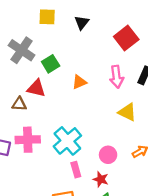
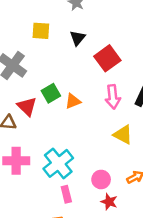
red square: (126, 38) -> (107, 58), moved
green square: (51, 64) -> (51, 93), moved
red triangle: (36, 88) -> (27, 106), turned 30
red star: (101, 179) -> (109, 202), moved

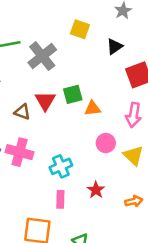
cyan cross: (58, 163) -> (61, 166), size x0.7
pink circle: (101, 179) -> (106, 143), moved
red star: (109, 202) -> (96, 190), moved

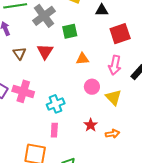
black triangle: (115, 46) -> (102, 10), turned 32
green square: (73, 94) -> (70, 31), moved
brown triangle: (22, 112) -> (19, 53), moved, turned 32
red star: (96, 190) -> (91, 125), moved

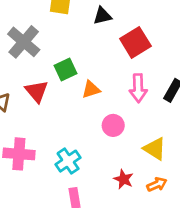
green square: (70, 31) -> (65, 70), moved
yellow triangle: (113, 97) -> (155, 149), moved

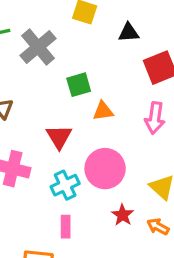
red triangle: (37, 91) -> (59, 137), moved
pink circle: (113, 125) -> (105, 169), moved, size x1.6
orange arrow: (157, 184) -> (158, 227), turned -138

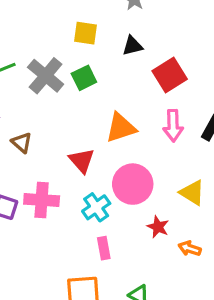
green square: (79, 85) -> (84, 78), moved
orange triangle: (103, 111) -> (121, 128), size x1.5
orange arrow: (158, 227) -> (190, 248), moved

